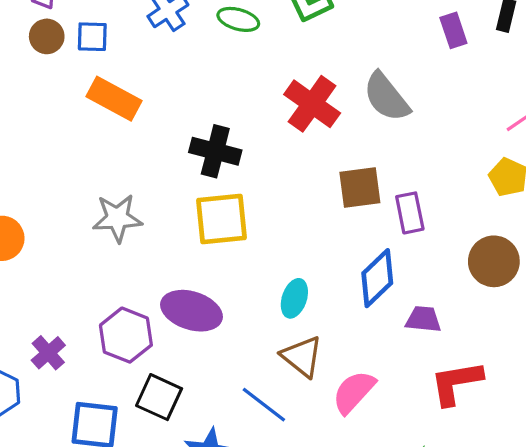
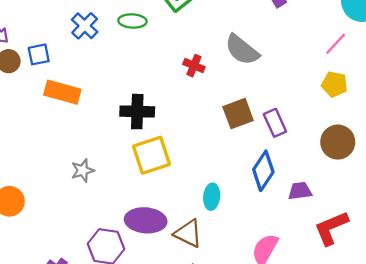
red cross: (312, 104) -> (194, 66), size x0.6
gray star: (117, 218) -> (83, 170), size x0.7
brown triangle: (302, 357) -> (188, 233), moved

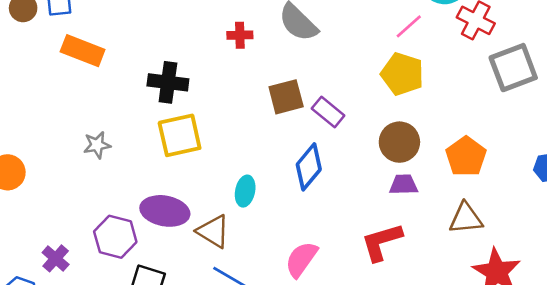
red cross: (194, 66) -> (240, 35), turned -30
yellow pentagon: (334, 84) -> (402, 74), size x1.4
purple rectangle: (275, 123) -> (328, 112), turned -32
purple trapezoid: (300, 191) -> (404, 185), moved

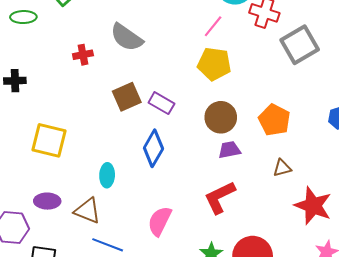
black cross: (168, 82) -> (15, 81), moved, size x0.7
yellow square: (180, 135) -> (49, 140), turned 36
purple ellipse: (165, 211) -> (47, 201), size x0.7
brown triangle: (466, 218) -> (282, 168), size x0.7

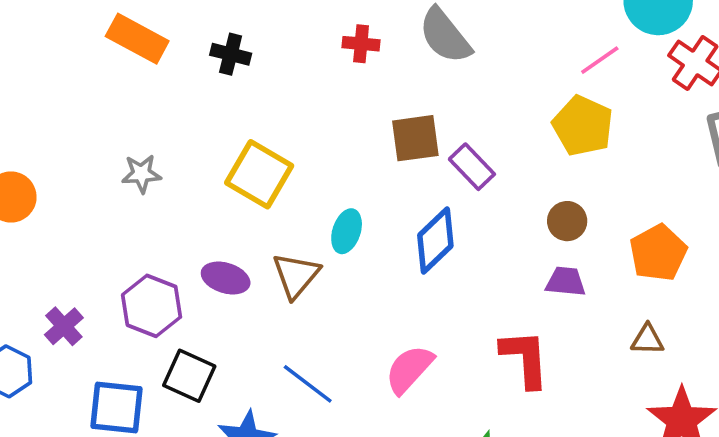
brown circle: (221, 117) -> (567, 221), size x0.7
cyan ellipse: (107, 175) -> (347, 231), moved
red L-shape: (220, 197) -> (525, 359), turned 96
brown triangle: (87, 211) -> (296, 275), moved, turned 32

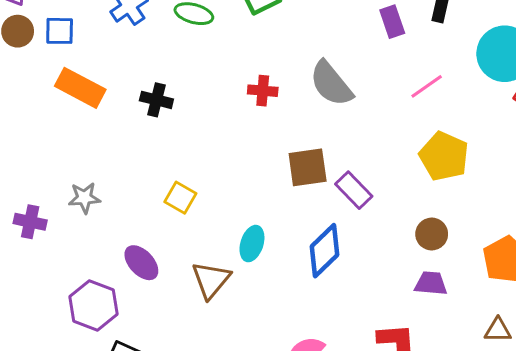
pink line: (600, 60) -> (427, 86), moved
yellow square: (259, 174) -> (180, 198), size x0.6
purple ellipse: (226, 278) -> (141, 263), moved, turned 30
purple cross: (64, 326) -> (30, 222), moved, turned -36

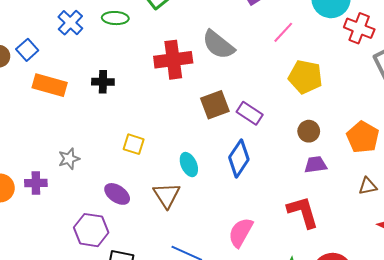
blue square: (60, 31) -> (27, 50), turned -30
red cross: (263, 91) -> (173, 60), size x1.8
cyan ellipse: (252, 244) -> (189, 165), turned -30

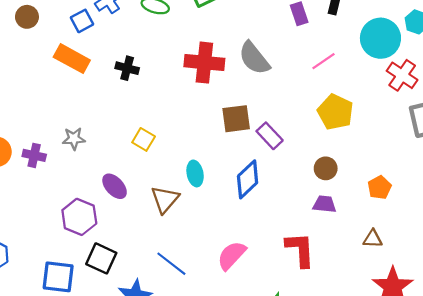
blue square: (27, 50) -> (82, 21), moved
orange pentagon: (363, 137) -> (379, 188), size x0.7

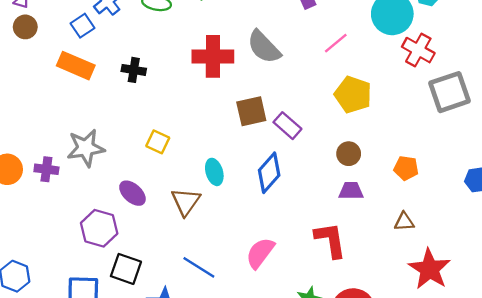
gray star: (74, 139) -> (86, 148), size x1.6
orange pentagon: (379, 188) -> (406, 168), turned -30

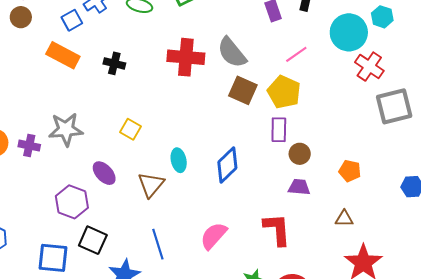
yellow pentagon: (353, 95) -> (284, 92), moved
brown square: (251, 111) -> (243, 90), moved, turned 32
purple rectangle: (287, 126) -> (279, 130), moved, turned 45
blue line: (199, 267) -> (158, 244), turned 36

